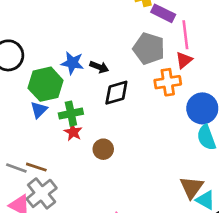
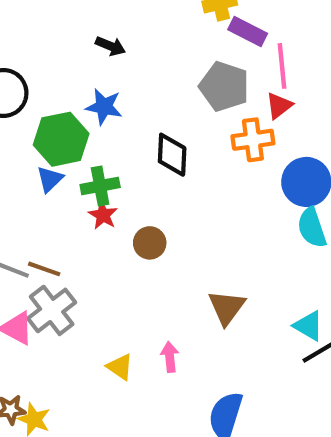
black arrow: (99, 67) -> (110, 46), moved
black diamond: (116, 93) -> (172, 155), turned -72
brown triangle: (192, 187) -> (227, 307), moved

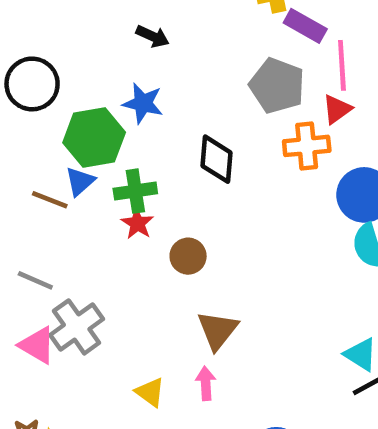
brown line: (44, 269) -> (50, 200), moved
brown triangle: (227, 307) -> (218, 330), moved

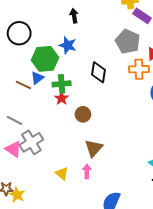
black arrow: (153, 36) -> (74, 16), turned -128

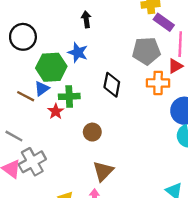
gray pentagon: (128, 42) -> (146, 51), turned -30
red star: (62, 98) -> (56, 111), moved

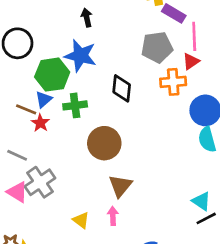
blue star: (78, 53) -> (80, 56), size x1.4
red star: (56, 111) -> (40, 123), moved
brown circle: (92, 132) -> (104, 143), size x1.6

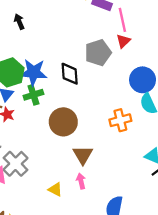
black arrow: (87, 18) -> (19, 22), moved
gray pentagon: (157, 47) -> (98, 53), moved
blue star: (80, 56) -> (33, 72), moved
orange cross: (173, 82) -> (120, 120), moved

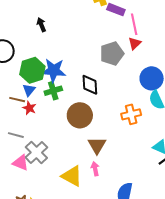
black diamond: (70, 74) -> (90, 85), moved
yellow triangle: (55, 189) -> (72, 176), size x1.6

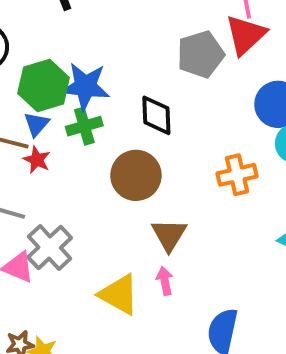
red triangle: (135, 43) -> (246, 35), size x1.6

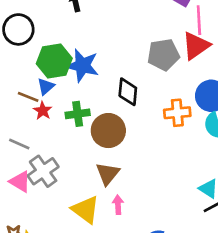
green cross: (84, 126) -> (78, 114), moved
orange cross: (237, 175) -> (177, 113), moved
brown triangle: (169, 235) -> (108, 174), moved

